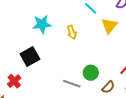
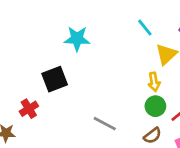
yellow arrow: (72, 32) -> (154, 82), moved
green circle: (91, 73) -> (155, 106), moved

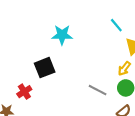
yellow arrow: (154, 82) -> (124, 69), turned 48
gray line: (105, 124) -> (98, 90), moved

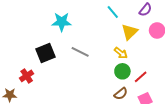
yellow arrow: (124, 69) -> (121, 53), turned -88
gray line: (98, 90) -> (80, 52), moved

